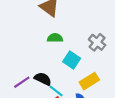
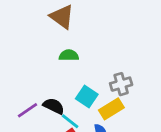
gray cross: (97, 42) -> (121, 84), moved, turned 35
cyan square: (72, 60) -> (87, 96), moved

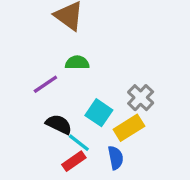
gray cross: (121, 84) -> (141, 98), turned -30
purple line: (28, 110) -> (45, 84), moved

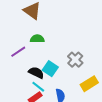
black semicircle: (59, 124) -> (36, 73), moved
yellow rectangle: (129, 128) -> (89, 84), moved

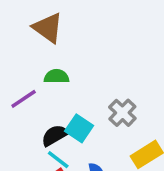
black semicircle: (36, 73) -> (55, 135), turned -56

